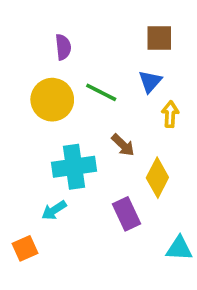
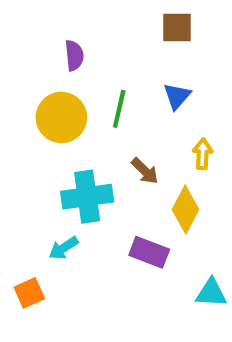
brown square: (159, 38) -> (177, 28), moved
green line: (101, 92) -> (119, 109), turned 76
yellow arrow: (170, 114) -> (203, 154), moved
purple rectangle: (127, 214) -> (149, 252), turned -44

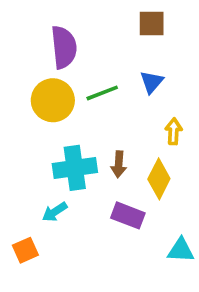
purple semicircle: (74, 55) -> (64, 47), size x1.6
green line: (119, 109) -> (102, 93), turned 56
brown arrow: (145, 171) -> (119, 164), moved, turned 50

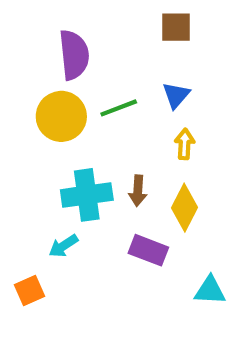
yellow arrow: (174, 131) -> (184, 144), moved

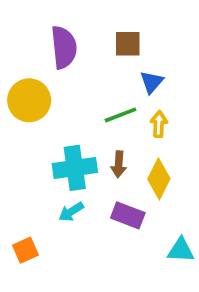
brown square: (176, 27) -> (128, 44), moved
green line: (119, 108) -> (120, 115), moved
yellow circle: (61, 116) -> (29, 100), moved
cyan arrow: (63, 246) -> (71, 212), moved

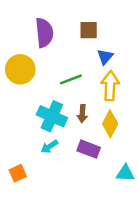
green line: (120, 115) -> (71, 79), moved
yellow arrow: (159, 124) -> (110, 86), size x1.6
cyan cross: (75, 168) -> (52, 116), turned 32

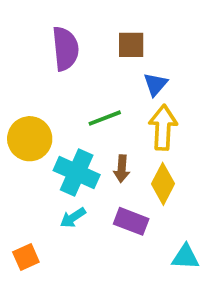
yellow circle: (20, 69) -> (30, 139), moved

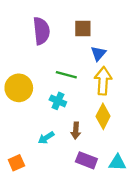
green line: (105, 118) -> (66, 75), turned 36
brown arrow: (122, 169) -> (76, 131), moved
cyan cross: (77, 173) -> (58, 101), moved, size x0.6
purple rectangle: (131, 221) -> (86, 160), moved

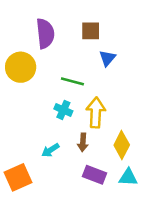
yellow arrow: (103, 81) -> (96, 113), moved
yellow circle: (19, 88) -> (21, 67), moved
yellow diamond: (103, 116) -> (122, 145), moved
orange square: (16, 163) -> (18, 177), size x1.5

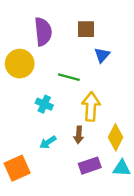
cyan cross: (63, 110) -> (44, 104), moved
purple rectangle: (94, 175) -> (90, 166), turned -40

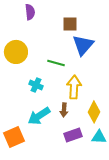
purple semicircle: (43, 32) -> (30, 12), moved, size x0.7
blue triangle: (102, 55) -> (83, 45), size x1.6
cyan arrow: (48, 142) -> (39, 116), size x1.6

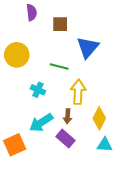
brown square: (70, 24) -> (60, 24), moved
purple rectangle: (73, 135) -> (65, 138), moved, turned 60

